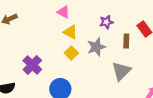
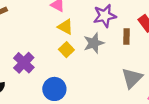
purple star: (106, 22) -> (105, 16), size x1.5
gray triangle: (121, 71) -> (132, 78), moved

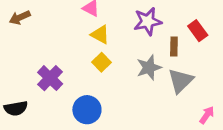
gray star: (94, 43) -> (149, 68), moved
gray triangle: (132, 78) -> (181, 81), moved

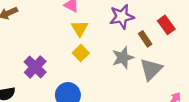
yellow triangle: (100, 35) -> (80, 28), turned 30
brown rectangle: (174, 46) -> (145, 39), turned -35

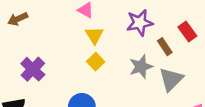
purple cross: (35, 67) -> (33, 69), moved

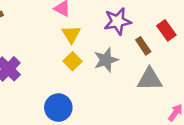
gray star: (141, 67) -> (106, 60), moved
gray triangle: (171, 79) -> (150, 79), turned 44

